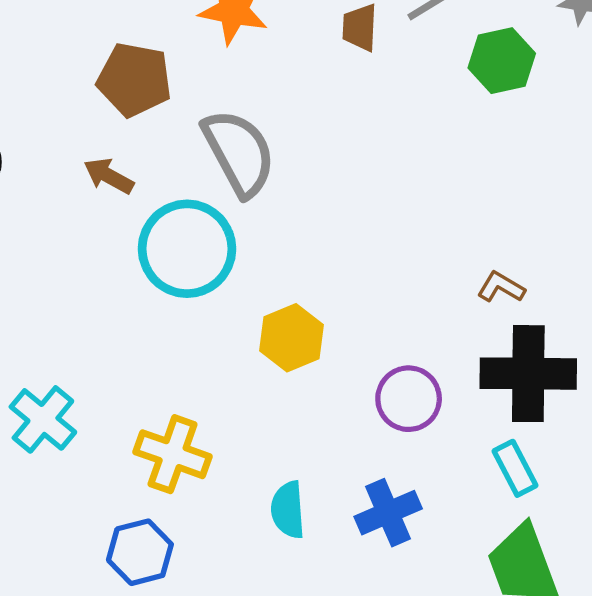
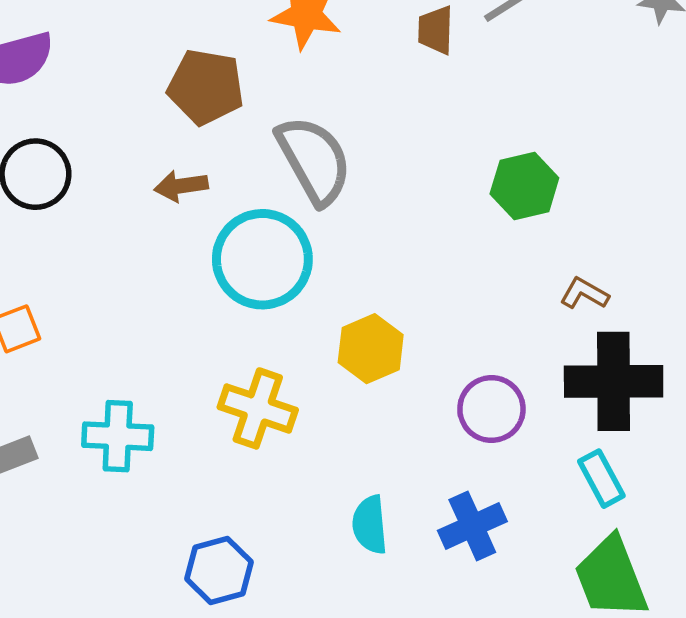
green hexagon: (502, 61) -> (524, 186), moved
brown arrow: (109, 176) -> (181, 186), turned -36
cyan cross: (43, 419) -> (118, 436), turned -36
yellow cross: (173, 454) -> (258, 408), moved

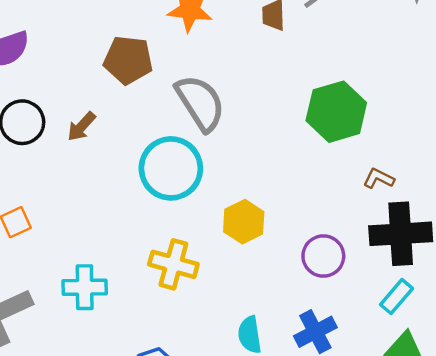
brown arrow: (181, 186) -> (81, 127), moved, turned -36
green hexagon: (524, 186) -> (336, 112), size x1.4
cyan rectangle: (601, 479) -> (396, 297), turned 72

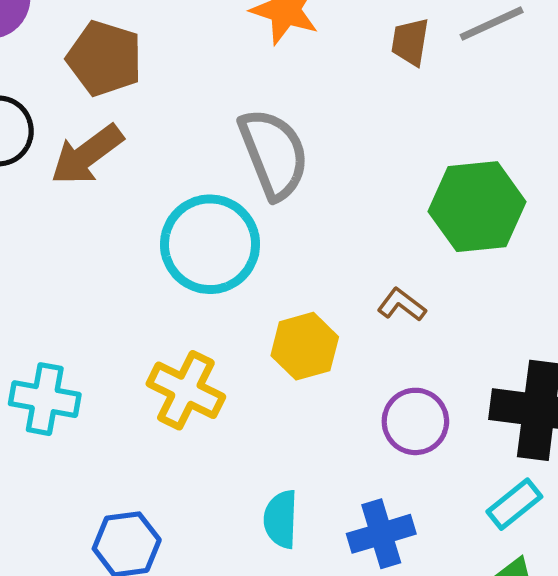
brown pentagon: (128, 60) -> (105, 58), moved
brown arrow: (81, 127) -> (87, 155), size x1.5
brown L-shape: (379, 178) -> (402, 305), moved

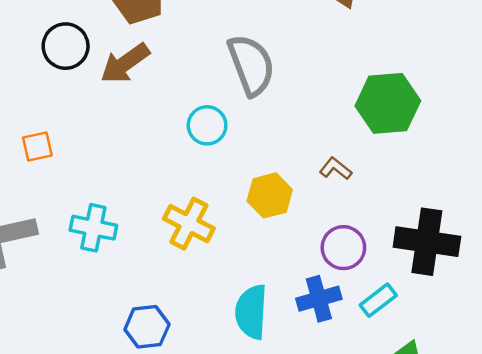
cyan circle: (210, 244) -> (207, 125), size x0.6
cyan rectangle: (514, 504) -> (378, 300), moved
cyan semicircle: (281, 519) -> (251, 312), size x1.4
blue cross: (381, 534) -> (319, 299), moved

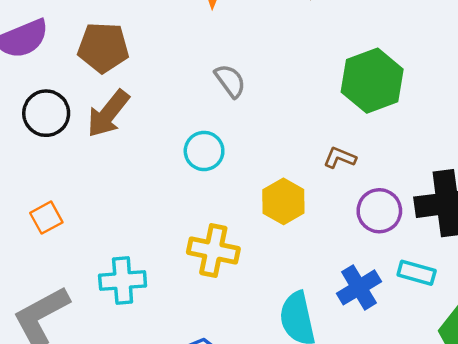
gray semicircle: (251, 65) -> (230, 81), size x0.6
purple circle: (343, 248) -> (379, 211), moved
cyan rectangle: (378, 300) -> (417, 273), turned 69

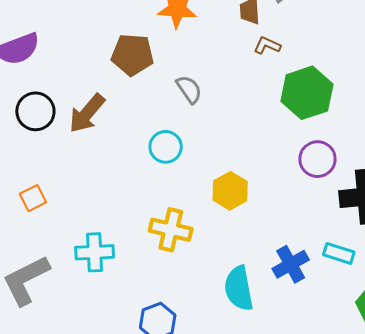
brown pentagon: (103, 48) -> (132, 55), moved
brown L-shape: (340, 158) -> (267, 45), moved
purple circle: (379, 211) -> (317, 159), moved

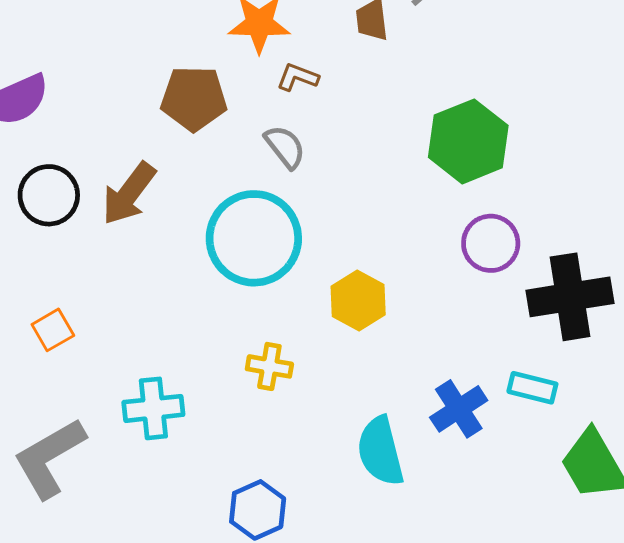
brown L-shape: (267, 45) -> (298, 77), moved
cyan circle: (166, 147) -> (254, 238), size x1.8
yellow cross: (171, 230) -> (269, 366), size x0.7

